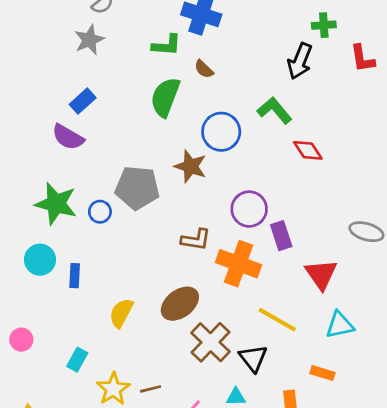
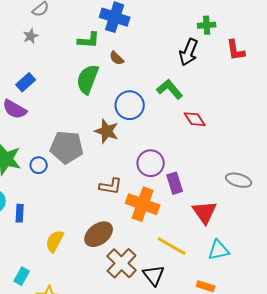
gray star: (89, 40) -> (31, 36), size x0.7

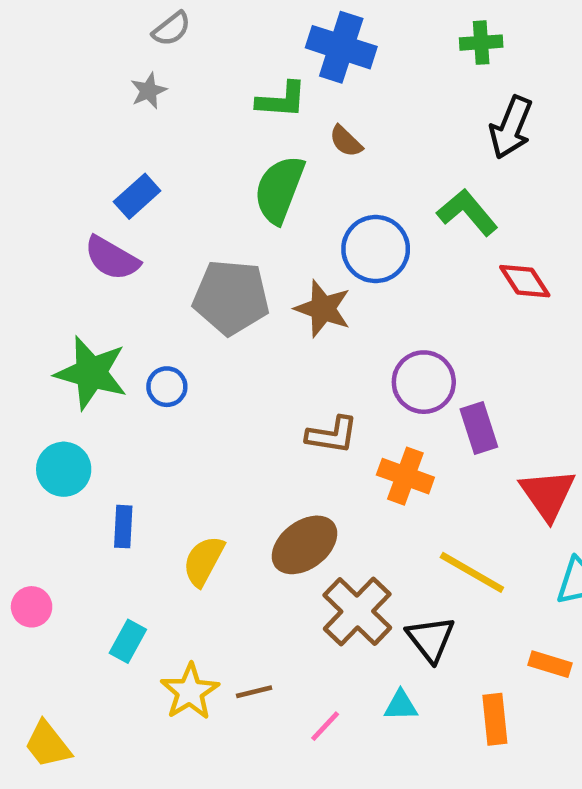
green cross: (207, 25) -> (481, 43), moved
gray pentagon: (67, 147) -> (231, 297), moved
orange cross: (143, 204) -> (405, 476), size x0.7
blue rectangle: (20, 213) -> (123, 527), moved

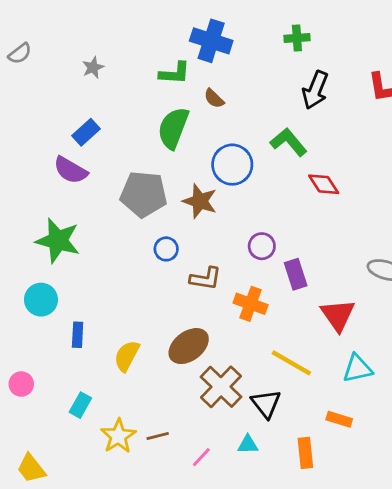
gray semicircle: (171, 29) -> (20, 53), moved
purple circle: (424, 382) -> (262, 246), size x0.7
blue circle: (167, 387) -> (166, 249), moved

